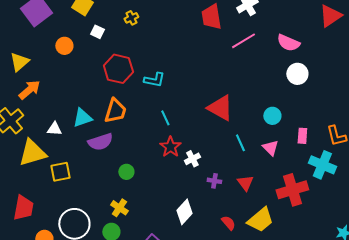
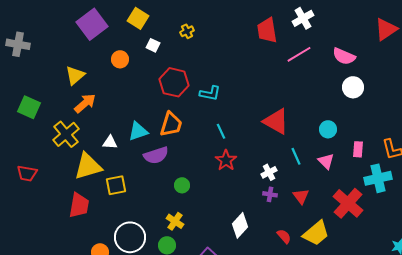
white cross: (192, 159) -> (269, 172), moved
cyan cross: (322, 165) -> (378, 178), turned -36
red cross: (292, 190) -> (348, 203), turned -32
red trapezoid: (23, 208) -> (79, 205), moved

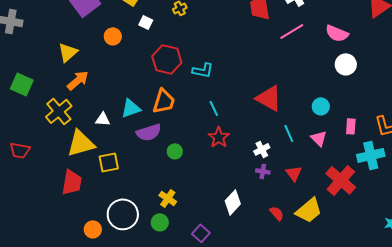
green circle: (182, 185) -> (175, 151), moved

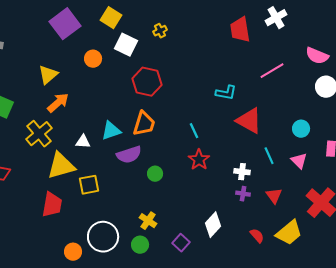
white square: (146, 22) -> (126, 45), size x1.6
pink line: (292, 31) -> (272, 71), moved
cyan L-shape: (203, 70) -> (226, 93), moved
white cross: (262, 149) -> (242, 172), turned 35
purple square: (201, 233) -> (181, 243), moved

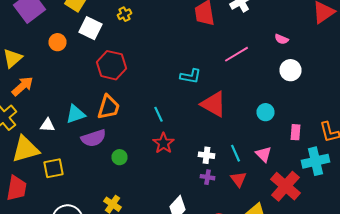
pink semicircle: (317, 56) -> (282, 39), size x0.6
cyan line: (269, 156) -> (236, 153), moved
pink triangle: (299, 161) -> (264, 154), moved

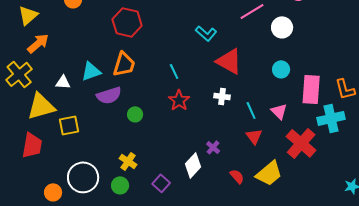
white circle: (290, 70) -> (282, 27), moved
cyan L-shape: (190, 76) -> (206, 33), turned 30
pink rectangle: (296, 132) -> (311, 89), size x1.8
white cross: (206, 155) -> (222, 96), moved
purple cross: (208, 177) -> (213, 147), moved, turned 32

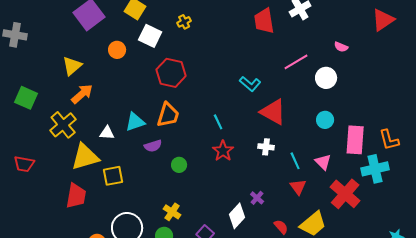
purple semicircle: (109, 95) -> (153, 146), size x0.7

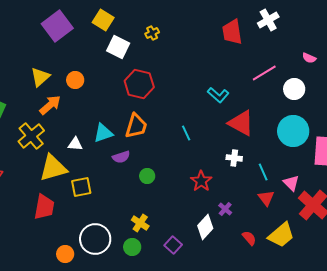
orange circle: (117, 50) -> (75, 80), moved
cyan circle: (325, 120) -> (293, 131), size x1.8
red star: (223, 151) -> (201, 181), moved
pink triangle: (323, 162) -> (291, 183), moved

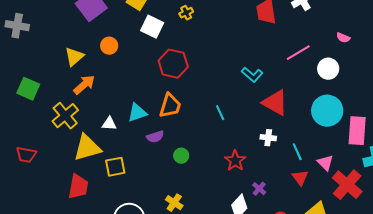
orange circle: (75, 80) -> (109, 46), moved

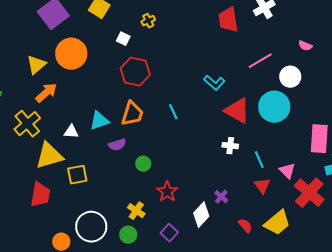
white square: (152, 27) -> (123, 39), moved, size x0.6
orange circle: (109, 46) -> (71, 54), size x1.8
cyan circle: (327, 111) -> (274, 107), moved
cyan line: (220, 113) -> (173, 112), moved
red star: (235, 161) -> (167, 192), moved

